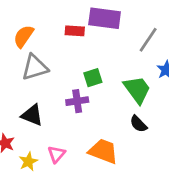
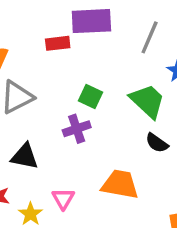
green square: (93, 78) -> (91, 97), turned -36

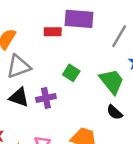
purple cross: (77, 129) -> (46, 98), moved
black triangle: (25, 156) -> (19, 97), moved

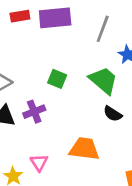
red rectangle: (53, 32) -> (20, 16), moved

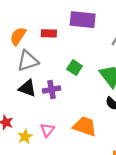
red rectangle: (20, 16) -> (49, 33), moved

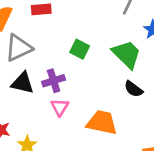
pink triangle: (47, 130) -> (60, 107), moved

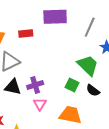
green square: (80, 49) -> (72, 85), moved

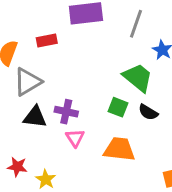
purple cross: (35, 85) -> (66, 112), turned 35

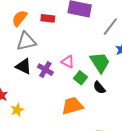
pink triangle: (75, 138) -> (68, 62), moved, turned -48
orange trapezoid: (119, 149) -> (72, 106), turned -40

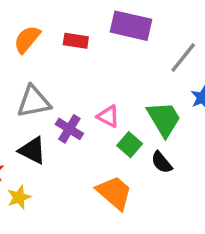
gray triangle: (26, 41) -> (34, 102), moved
black triangle: (24, 66) -> (32, 151), moved
orange trapezoid: (72, 106) -> (114, 193), turned 55

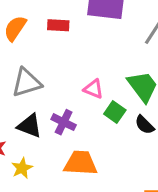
purple cross: (69, 129) -> (64, 122), moved
orange trapezoid: (114, 193) -> (80, 163), moved, turned -32

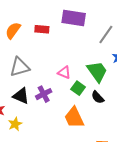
purple cross: (64, 122) -> (44, 94), turned 35
orange trapezoid: (80, 163) -> (74, 118), moved, turned -120

